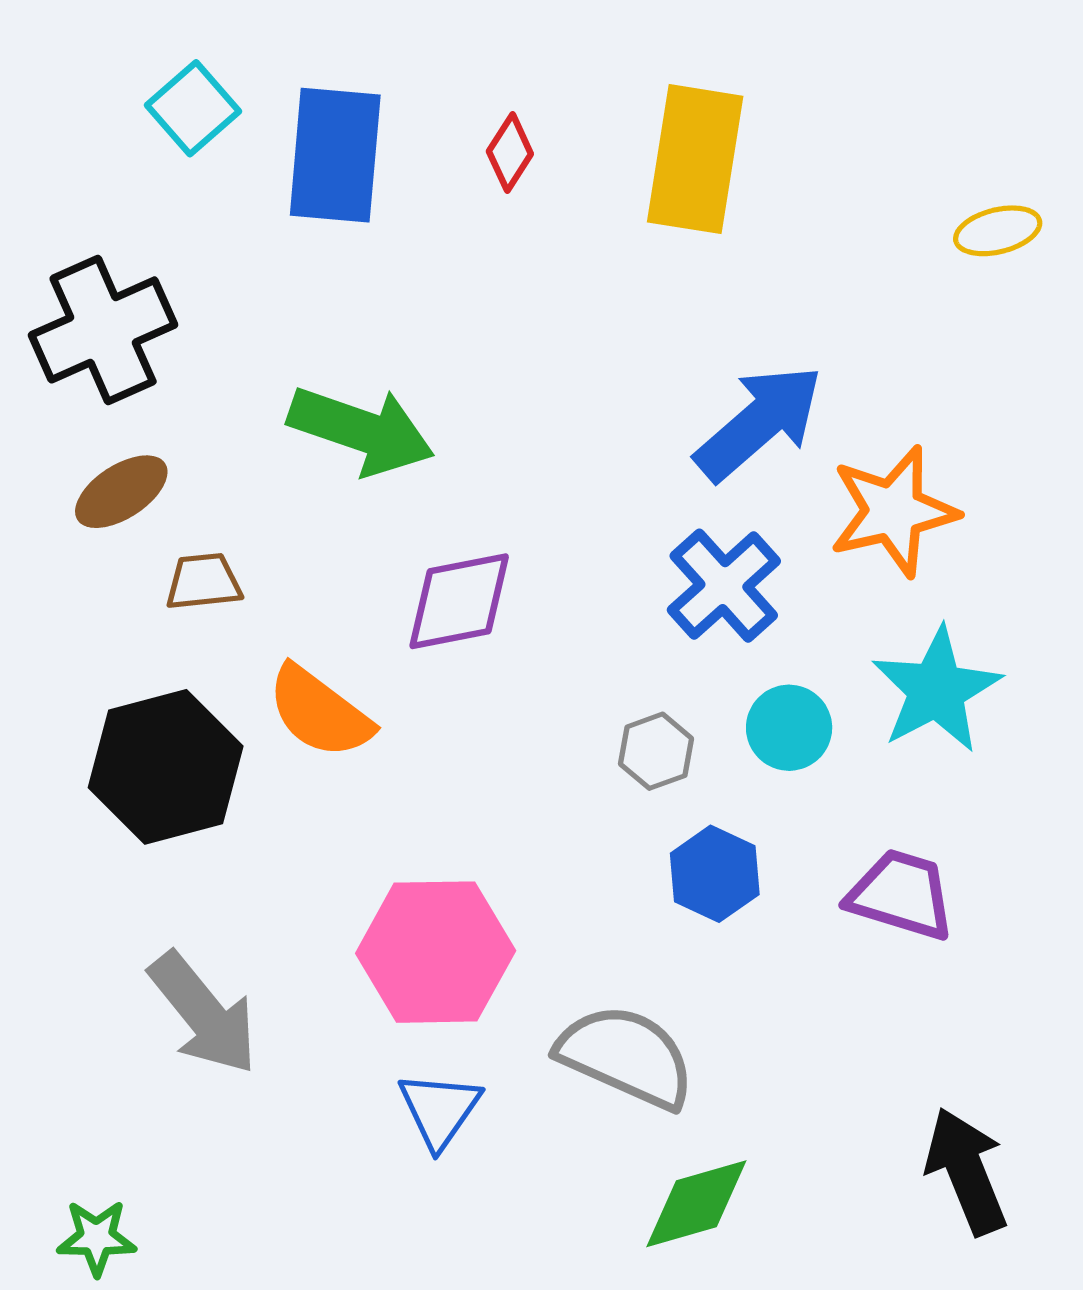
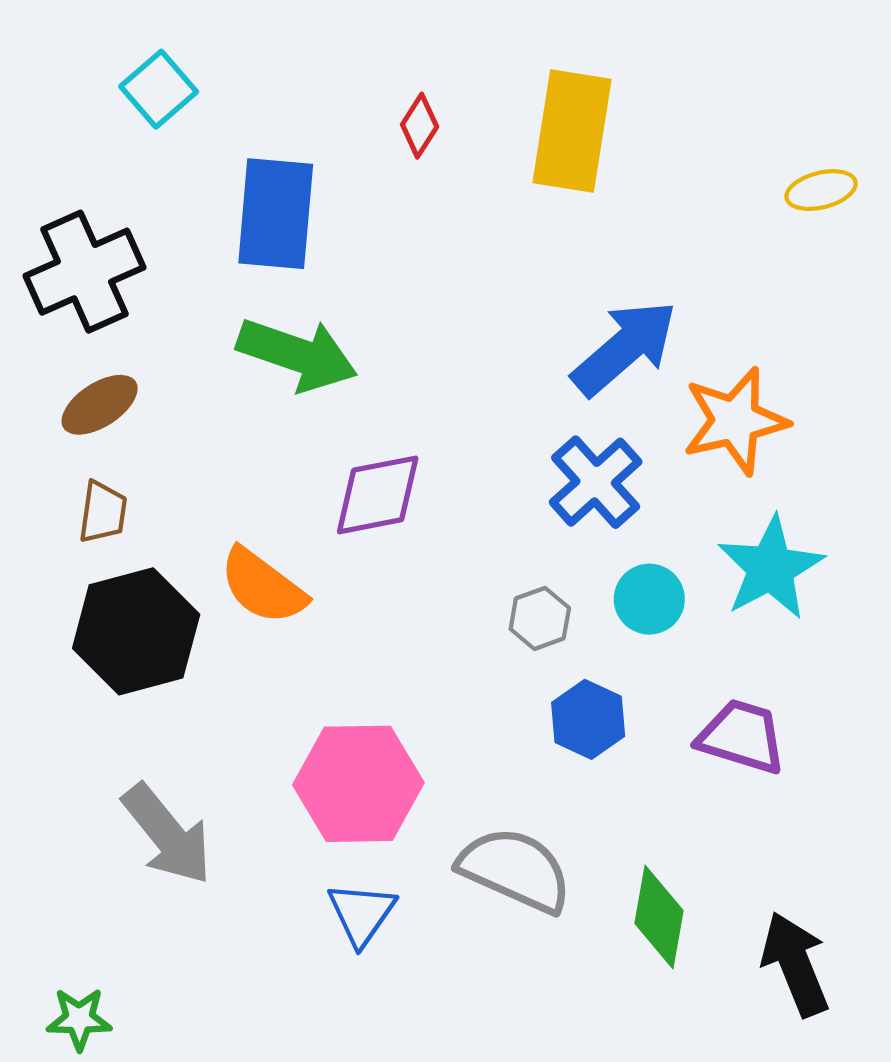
blue rectangle: (335, 155) -> (276, 214), moved
brown trapezoid: (203, 582) -> (103, 512), moved, turned 104
green diamond: (696, 1204) -> (659, 917), moved, turned -64

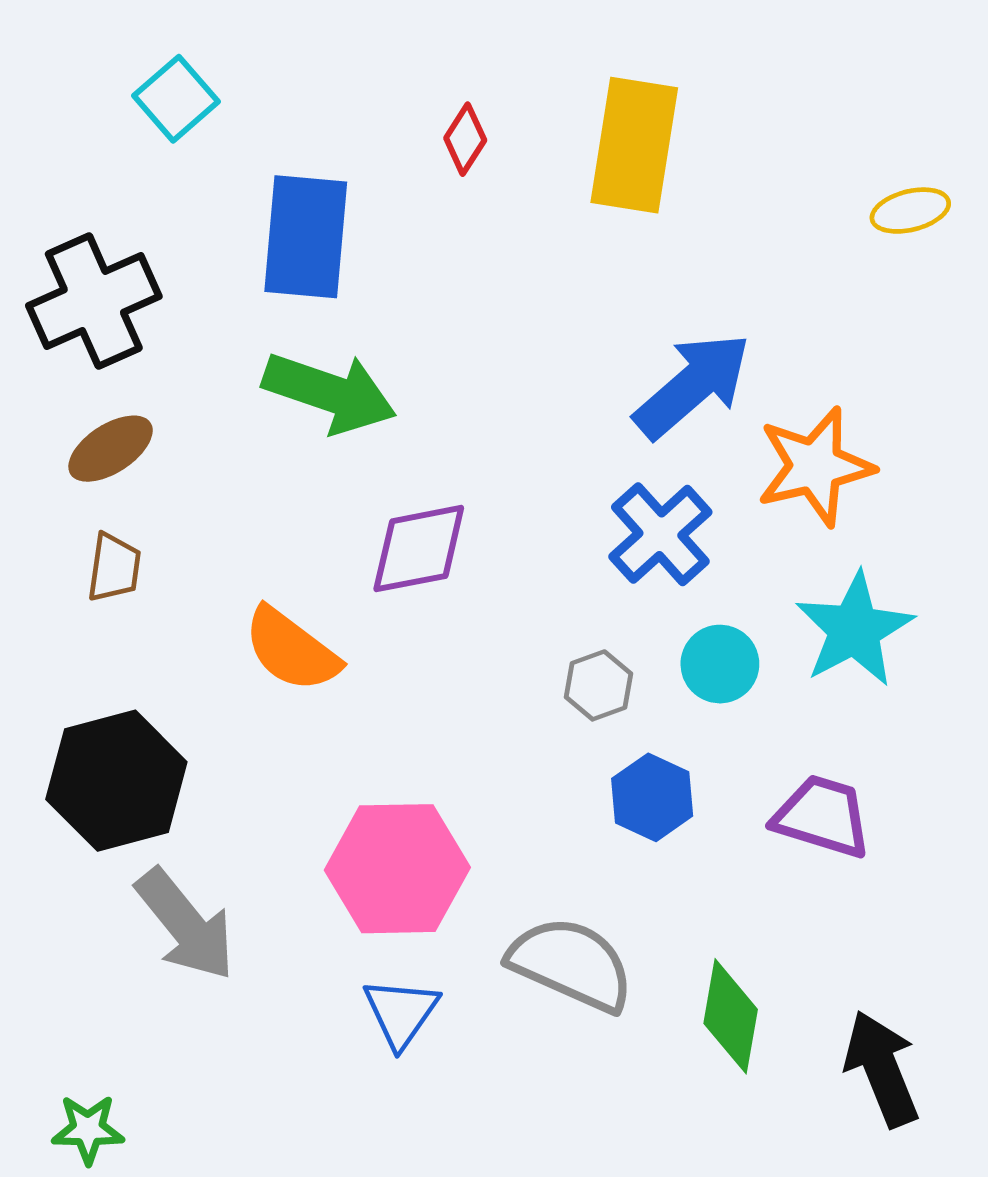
black hexagon: (136, 631) -> (116, 781), moved

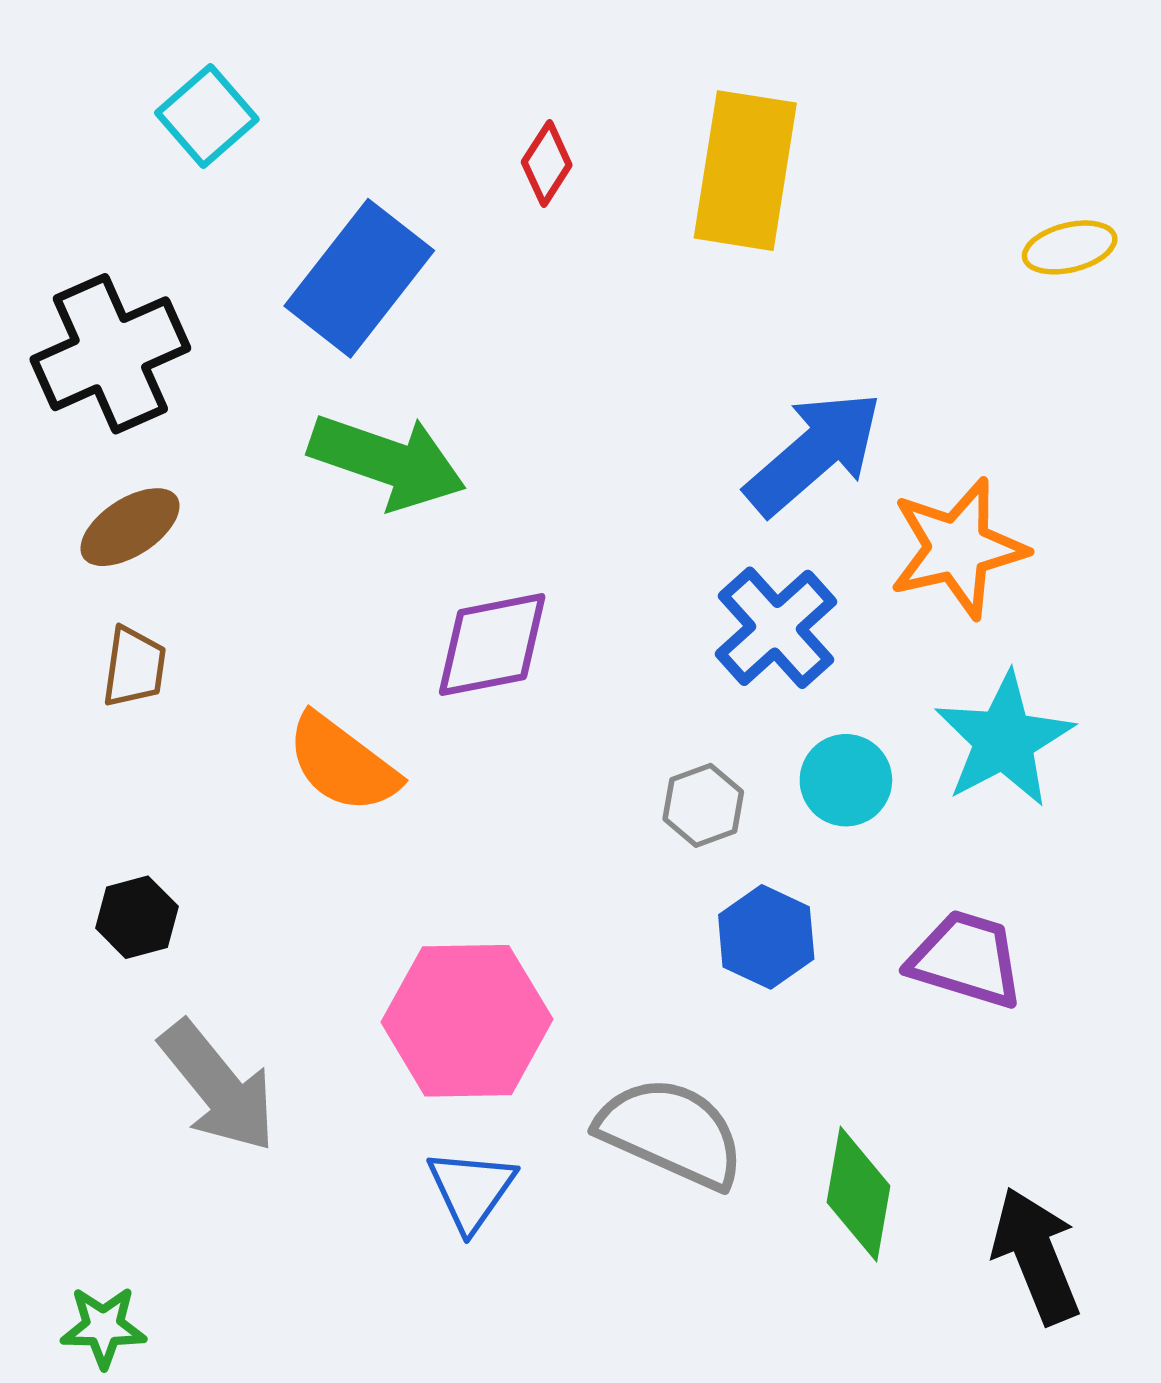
blue rectangle: (306, 237) -> (359, 278), turned 33
black hexagon: (116, 781) -> (137, 917), size x0.5

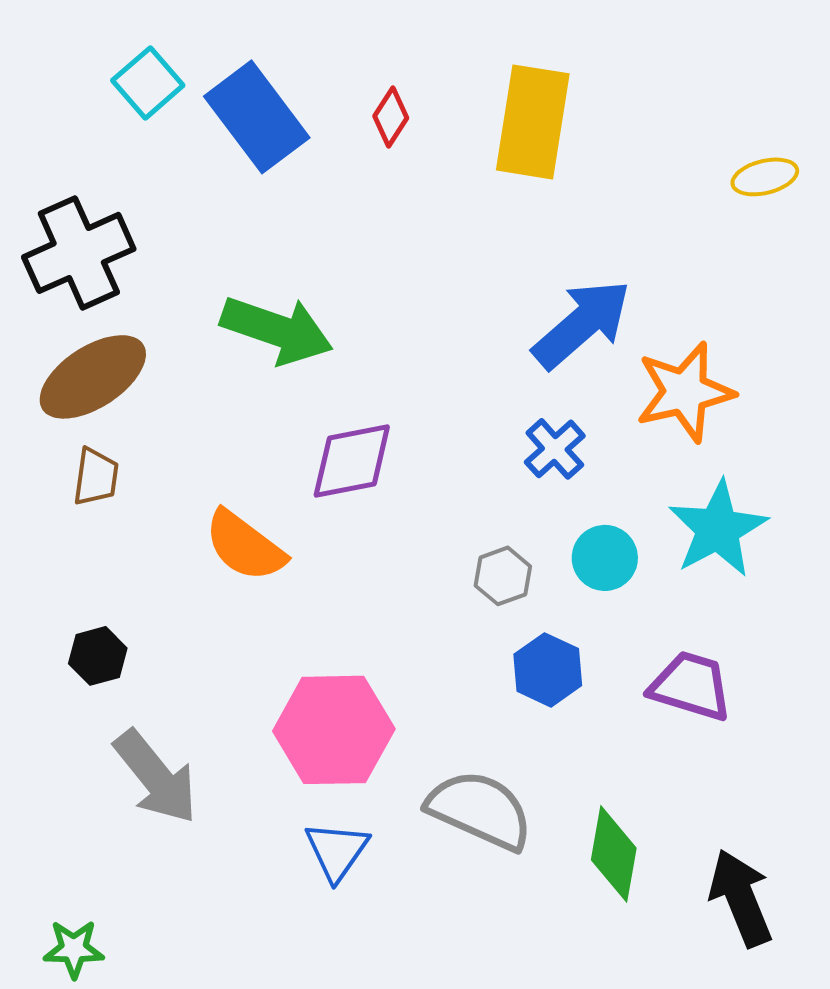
blue rectangle: (359, 278) -> (257, 117), moved, turned -75
brown ellipse: (130, 527) -> (93, 377), size x1.5
blue cross: (776, 628) -> (555, 449), size x0.7

